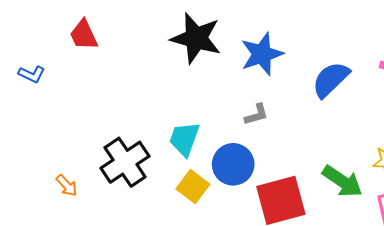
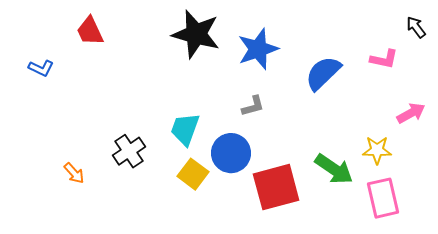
black cross: (125, 162) -> (129, 151), size x0.7

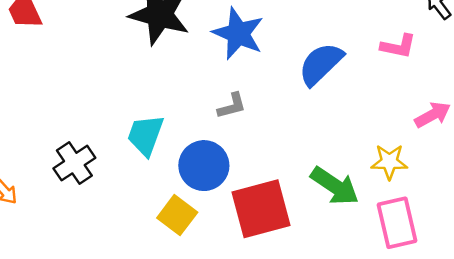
blue star: (258, 49) -> (238, 33), turned -30
yellow square: (193, 174) -> (177, 215), moved

